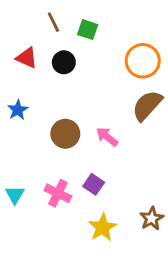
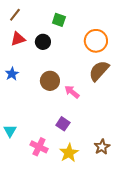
brown line: (53, 22) -> (15, 15), moved, turned 64
red triangle: (27, 58) -> (18, 39), turned -42
brown circle: (65, 134) -> (50, 81), moved
pink cross: (58, 193) -> (39, 147), moved

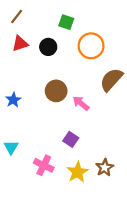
orange circle: (96, 41) -> (91, 46), moved
blue star: (12, 74) -> (13, 100), moved
brown star: (102, 147) -> (105, 168), moved

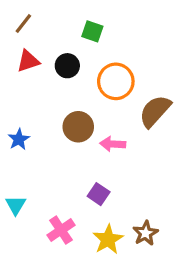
orange circle: (91, 46) -> (116, 81), moved
pink arrow: (81, 103) -> (113, 144), turned -36
pink cross: (44, 165) -> (61, 230), turned 30

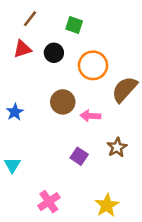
brown line: (23, 23) -> (30, 19), moved
pink cross: (61, 230) -> (49, 202), moved
brown star: (146, 233) -> (117, 147), moved
yellow star: (108, 239) -> (107, 205), moved

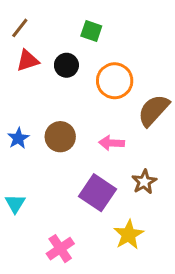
brown line: (30, 19) -> (20, 28), moved
brown circle: (63, 102) -> (60, 137), moved
purple square: (79, 156) -> (98, 193), size x1.6
yellow star: (107, 205) -> (129, 235), moved

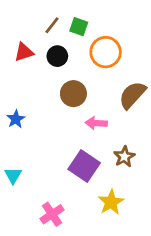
brown line: (20, 28) -> (52, 25), moved
orange circle: (115, 81) -> (106, 52), moved
brown circle: (60, 137) -> (73, 94), moved

